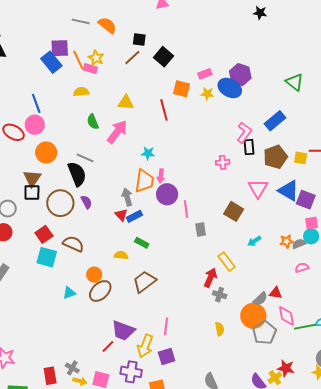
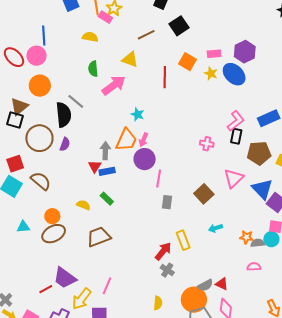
brown line: (132, 57) -> (146, 35), moved
purple hexagon: (240, 75) -> (245, 52), moved
purple semicircle: (86, 202) -> (65, 144), turned 32

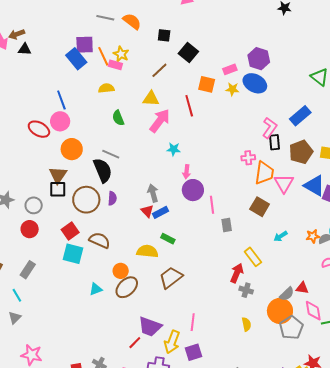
pink arrow: (114, 85) -> (160, 121), moved
orange trapezoid: (126, 140) -> (264, 173), moved
yellow semicircle: (83, 205) -> (147, 251), size x1.5

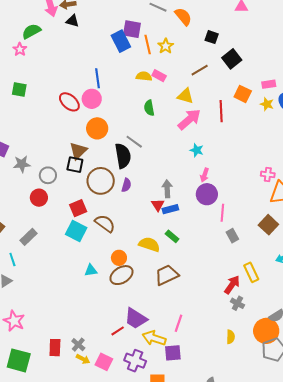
pink rectangle: (115, 65) -> (159, 76), moved
gray rectangle: (227, 225) -> (232, 236), turned -32
yellow arrow: (172, 342) -> (154, 338), turned 75

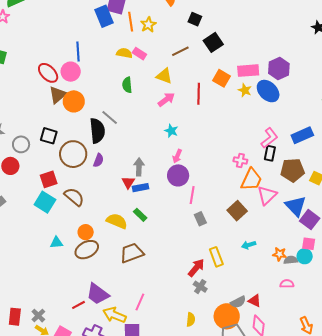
pink rectangle: (269, 84) -> (248, 71), size x1.5
pink arrow: (189, 119) -> (166, 100), size x0.7
brown triangle: (78, 151) -> (58, 95), moved

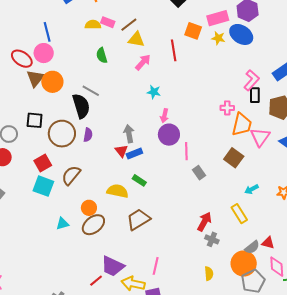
brown line: (180, 51) -> (129, 25), moved
brown semicircle: (74, 197) -> (71, 175), turned -80
yellow rectangle: (216, 257) -> (239, 214), moved

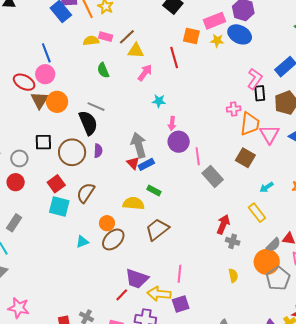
gray arrow: (129, 134) -> (139, 145), size x1.4
gray rectangle: (199, 173) -> (213, 176), size x1.5

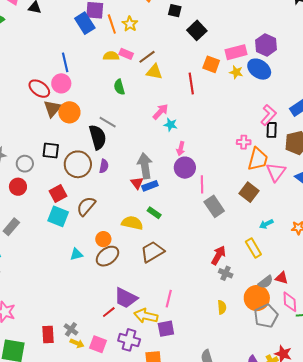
pink arrow: (145, 73) -> (160, 112), moved

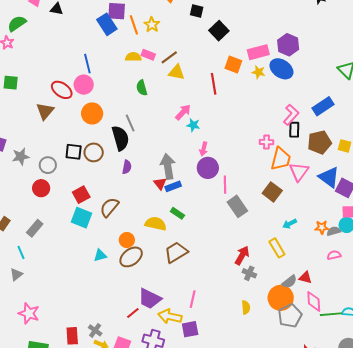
brown triangle: (52, 108) -> (45, 111), moved
gray line: (108, 122) -> (130, 123), turned 36
brown circle: (78, 164) -> (94, 152), moved, size x0.7

